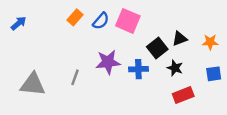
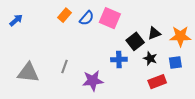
orange star: (210, 42) -> (180, 36), size x1.5
purple star: (108, 62) -> (93, 81), moved
blue square: (214, 74) -> (175, 62), moved

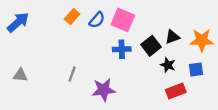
blue arrow: (16, 20) -> (18, 22), size x1.5
blue cross: (119, 59) -> (122, 49), moved
gray triangle: (28, 73) -> (20, 75), moved, size x0.6

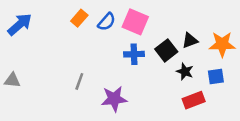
gray triangle: (20, 75) -> (12, 80), moved

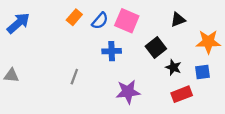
black triangle: (190, 40) -> (178, 20), moved
blue cross: (134, 54) -> (112, 51), moved
purple star: (114, 99) -> (128, 92), moved

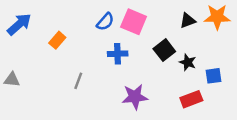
orange rectangle: (74, 17) -> (57, 40), moved
orange star: (208, 42) -> (217, 17), moved
black star: (173, 67) -> (188, 62), moved

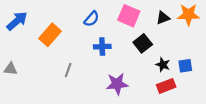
pink square: (134, 22) -> (129, 16), moved
orange rectangle: (57, 40) -> (50, 35), size x1.5
black star: (188, 62) -> (163, 65), moved

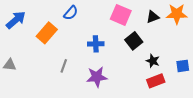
blue semicircle: (92, 19) -> (71, 13), moved
blue square: (185, 66) -> (183, 66), moved
purple star: (117, 84) -> (97, 77), moved

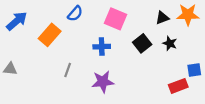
pink square: (121, 15) -> (116, 19), moved
black star: (153, 61) -> (170, 43), moved
red rectangle: (156, 81) -> (178, 86), moved

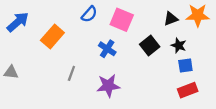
blue semicircle: (75, 14) -> (89, 14), moved
blue cross: (102, 47) -> (107, 49), turned 35
blue square: (194, 70) -> (185, 66), moved

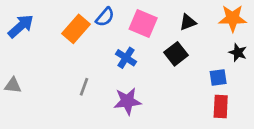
black triangle: (171, 19) -> (188, 22), moved
orange rectangle: (52, 36) -> (76, 29), moved
black star: (179, 45) -> (238, 53), moved
red rectangle: (188, 90) -> (221, 106), turned -66

